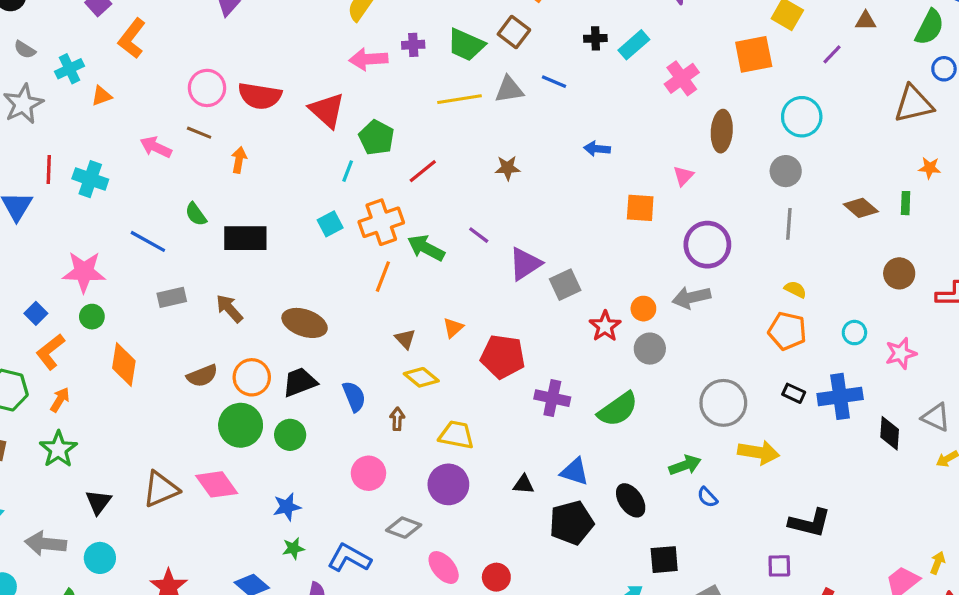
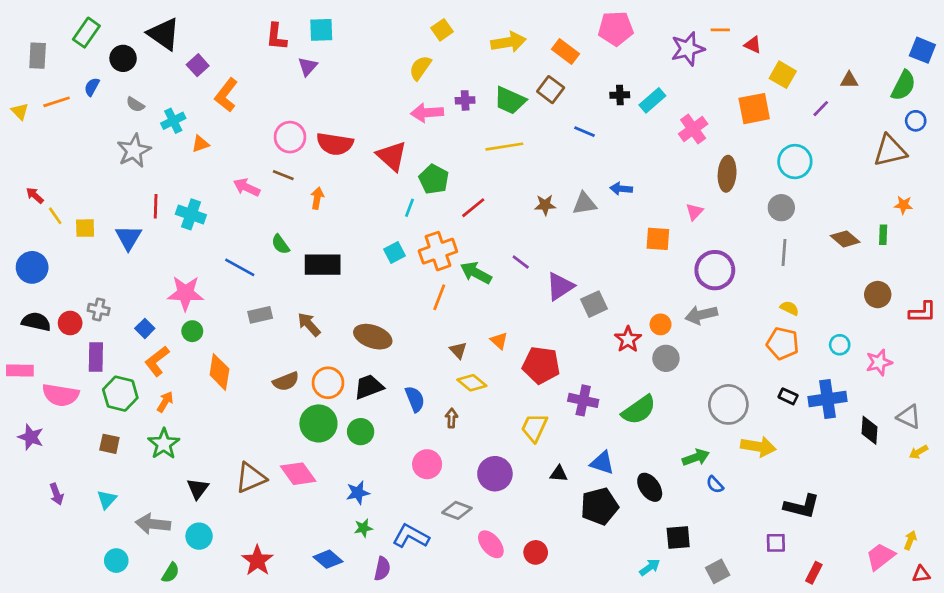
gray triangle: (509, 90) -> (585, 204), moved
orange triangle: (453, 328) -> (499, 341), turned -36
yellow trapezoid: (456, 435) -> (534, 428), moved, turned -76

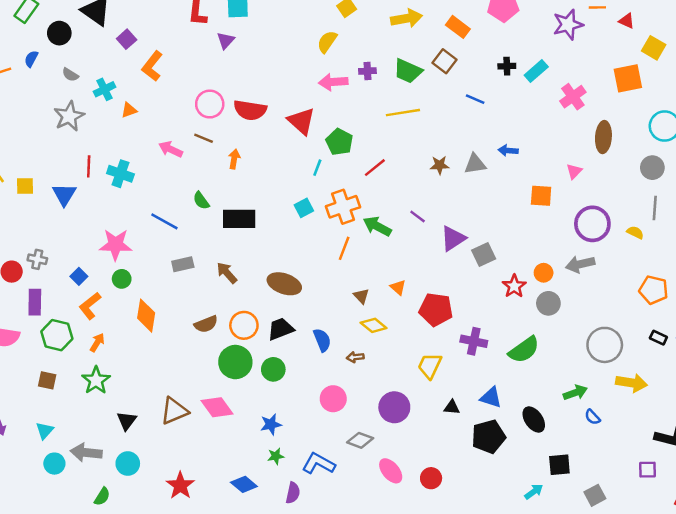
yellow semicircle: (789, 308) -> (635, 232), moved
brown arrow: (452, 418) -> (355, 357), turned -98
cyan circle: (116, 561) -> (54, 464), moved

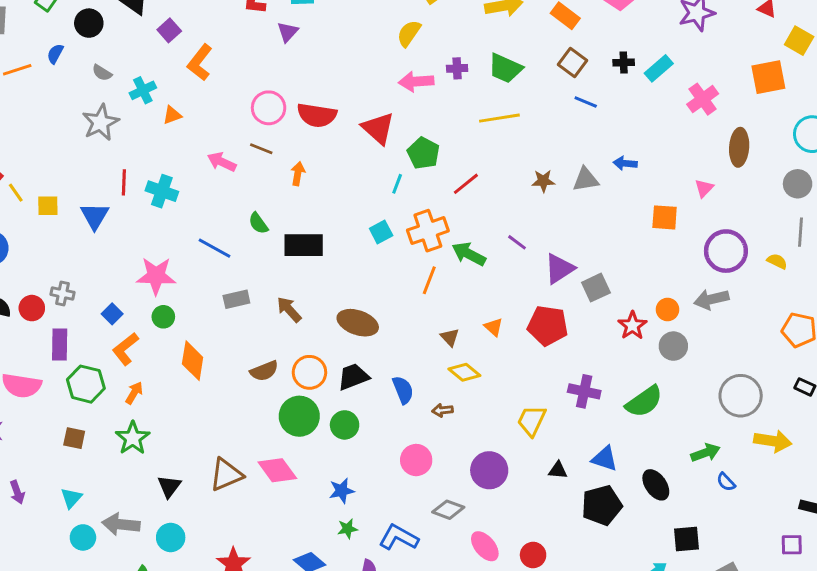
brown square: (444, 61) -> (573, 63), moved
red pentagon: (436, 309) -> (548, 326), moved

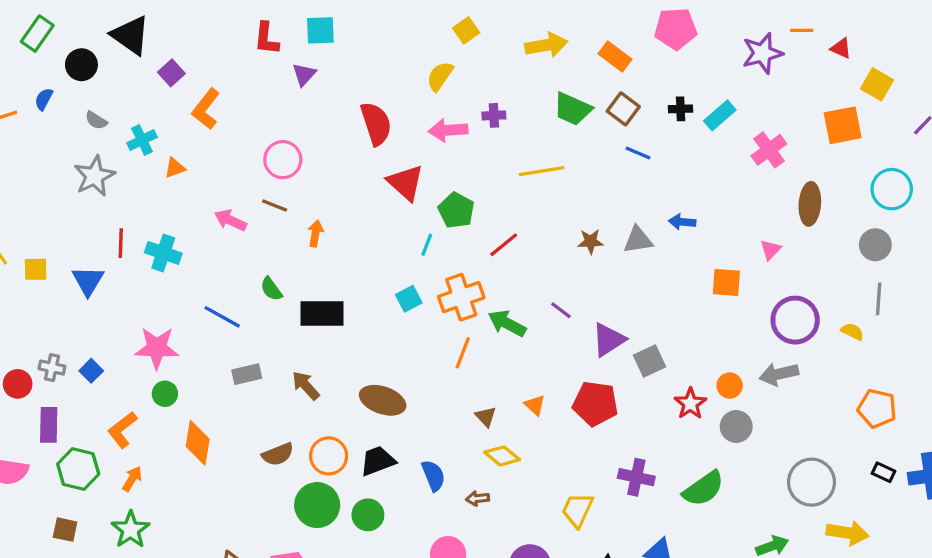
green trapezoid: (505, 68) -> (572, 109), moved
red semicircle: (317, 115) -> (376, 124), moved, turned -117
blue square: (112, 314) -> (91, 371), moved

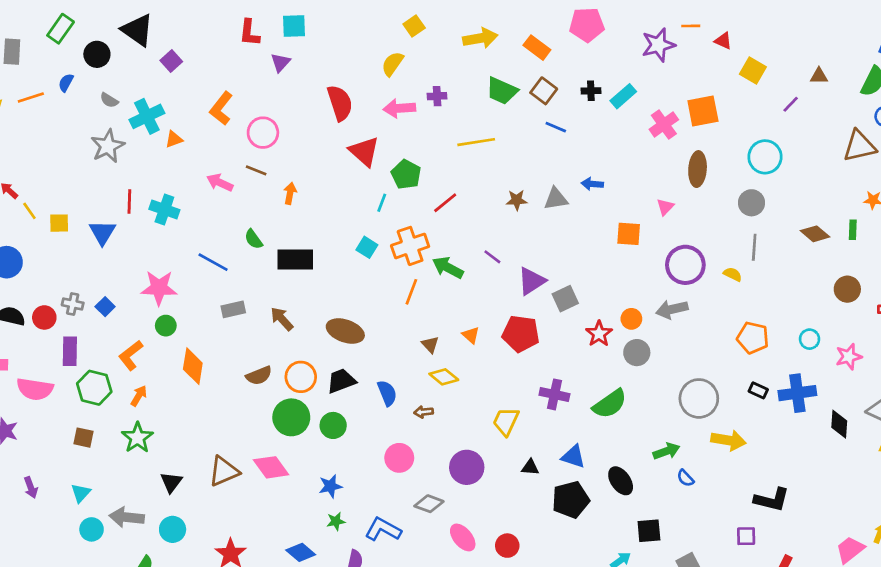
orange L-shape: (206, 109) -> (221, 108), moved
orange square: (843, 125) -> (703, 111), moved
cyan cross: (142, 140) -> (147, 116), size x1.4
cyan square: (409, 299) -> (367, 247), turned -30

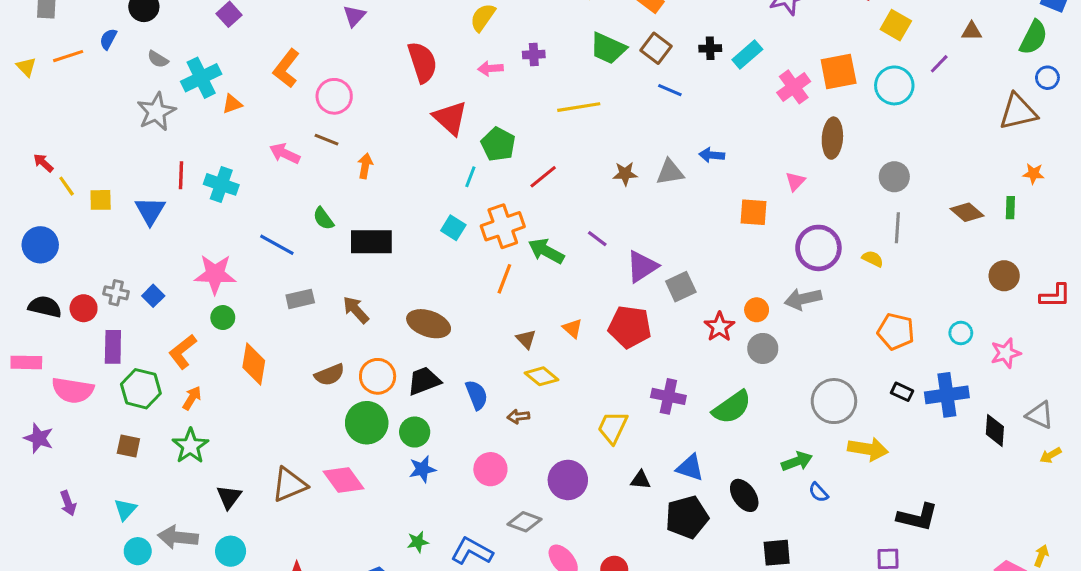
pink arrow: (399, 108) -> (490, 68), size x0.7
cyan circle: (765, 157) -> (894, 85), moved
blue star: (330, 486) -> (422, 469), moved

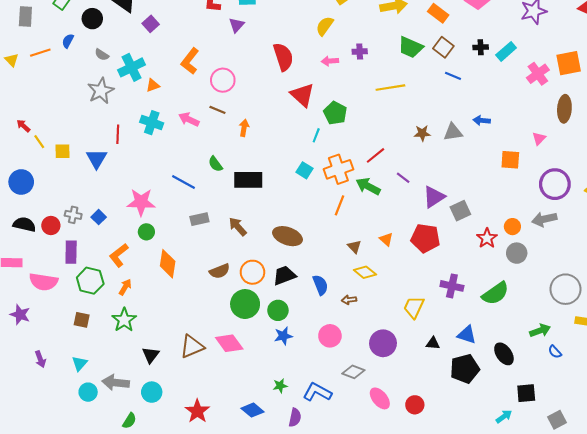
red line: (543, 177) -> (376, 155), moved
cyan cross: (221, 184) -> (152, 123), moved

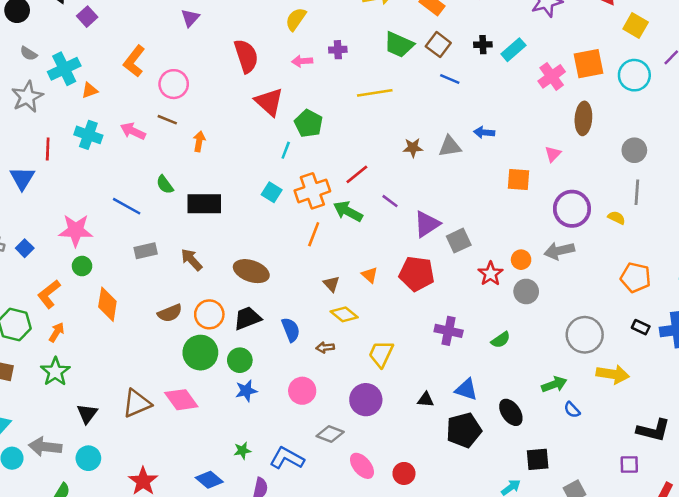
green semicircle: (495, 293) -> (501, 340), size x0.6
yellow trapezoid: (414, 307) -> (381, 354), moved

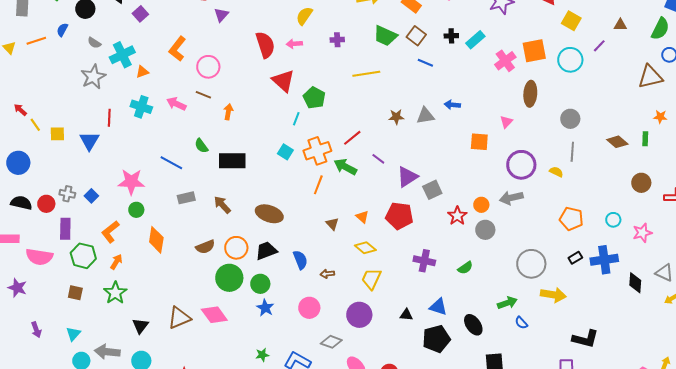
pink arrow: (302, 61) -> (294, 44), moved
yellow diamond: (344, 314) -> (365, 248), moved
black rectangle: (641, 327) -> (575, 258), turned -56
blue star: (246, 391) -> (265, 308), turned -30

